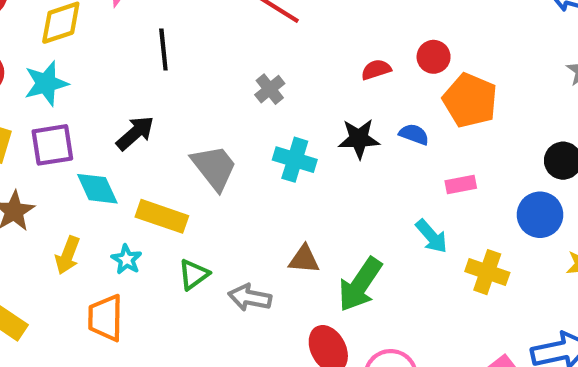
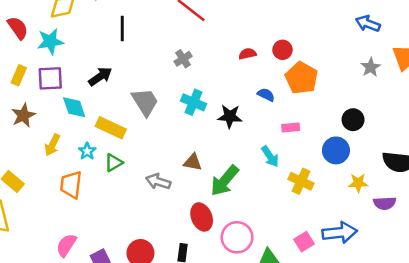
black star: (359, 139) -> (230, 116), moved
green triangle: (194, 274) -> (114, 163), moved

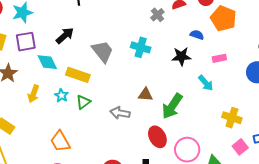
gray cross: (183, 59) -> (157, 15), moved
black star: (230, 116) -> (181, 56), moved
yellow cross: (301, 181) -> (232, 118), moved
orange trapezoid: (71, 185) -> (60, 141), moved, turned -30

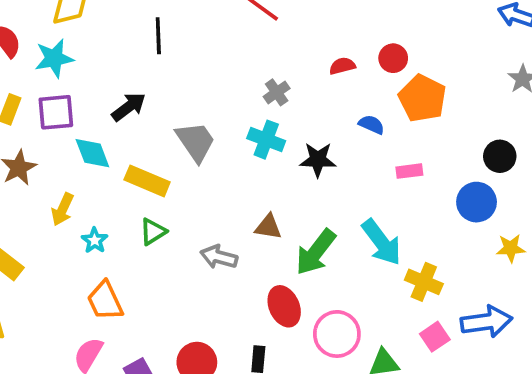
gray cross: (157, 15) -> (277, 92), moved
black star: (181, 56) -> (318, 160), moved
cyan arrow: (206, 83) -> (382, 242), moved, size x1.5
cyan star: (61, 95) -> (95, 240), moved

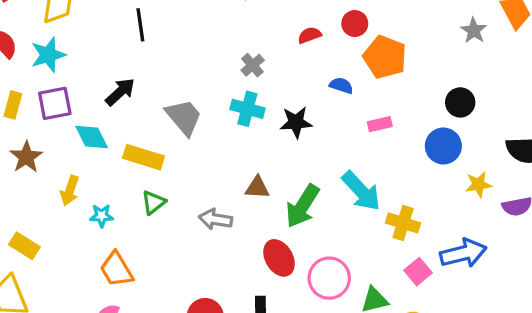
cyan star: (95, 240) -> (102, 216), turned -30

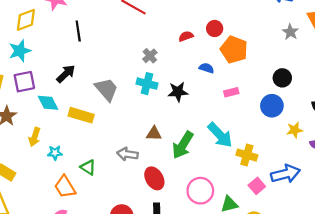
green triangle: (153, 202) -> (88, 167), moved, turned -49
red ellipse: (279, 258) -> (154, 178), moved

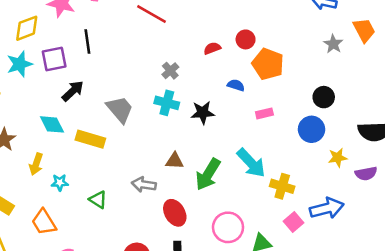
purple square: (24, 82) -> (54, 59), moved
orange trapezoid: (65, 187) -> (44, 222), moved

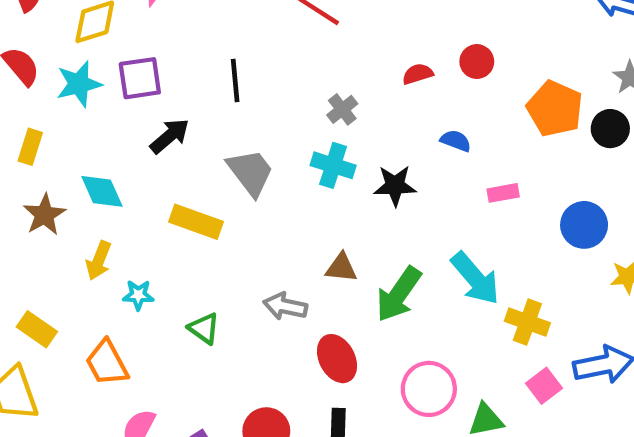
black line: (87, 41) -> (235, 80), moved
orange pentagon: (268, 64) -> (555, 109), moved
black circle: (324, 97) -> (610, 129), moved
cyan diamond: (52, 124) -> (102, 191), moved

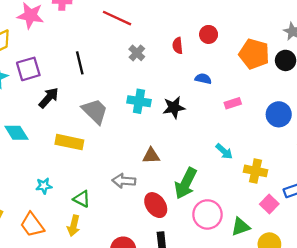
red semicircle: (418, 74) -> (178, 46), turned -70
gray cross: (342, 109) -> (137, 53), moved
yellow arrow: (99, 261) -> (74, 226), moved
cyan arrow: (475, 278) -> (224, 151), size x0.6
green arrow: (399, 294) -> (186, 183), moved

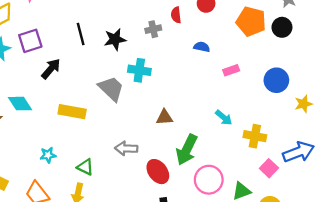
gray cross: (137, 53) -> (153, 29), moved, turned 35
black star: (174, 107) -> (115, 39), moved
gray trapezoid: (95, 111) -> (111, 89), moved
brown triangle: (151, 156) -> (164, 117), moved

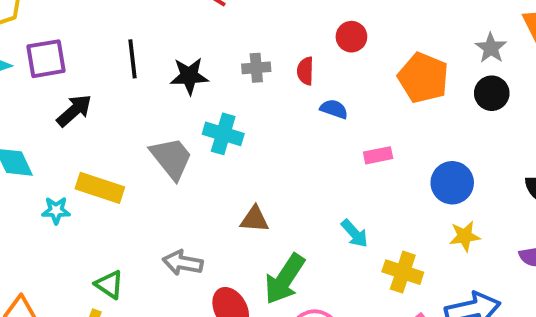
red semicircle: (176, 15) -> (305, 71), moved
black circle: (282, 27) -> (492, 93), moved
yellow star: (303, 104) -> (465, 236), moved
cyan star: (48, 155) -> (56, 210), moved

